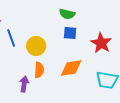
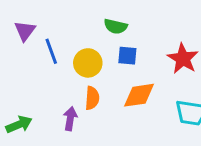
green semicircle: (67, 14) -> (116, 26), moved
blue square: (70, 33) -> (127, 56), moved

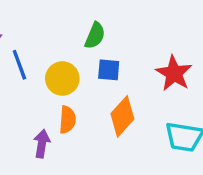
green semicircle: (116, 26) -> (95, 36), turned -80
orange diamond: (139, 95) -> (122, 116), turned -40

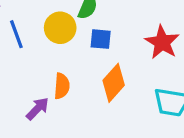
yellow circle: (62, 78) -> (60, 28), moved
purple arrow: (42, 144) -> (37, 109), turned 35

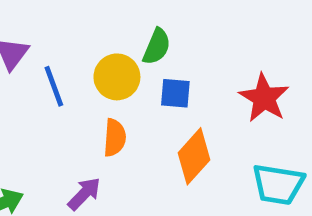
orange semicircle: (62, 86) -> (115, 138), moved

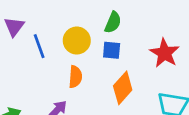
green semicircle: (157, 47) -> (113, 22), moved

